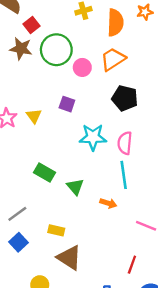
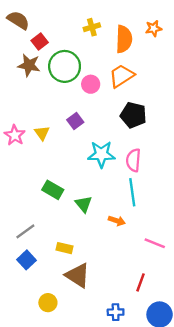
purple square: (67, 104) -> (75, 121), turned 35

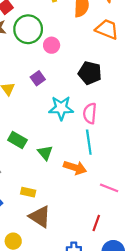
orange trapezoid: (122, 76) -> (107, 29), moved, turned 55
orange arrow: (117, 221) -> (75, 168), size x1.5

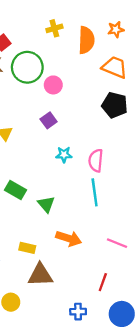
black pentagon: (90, 73) -> (115, 105), moved
purple square: (38, 78) -> (49, 120), moved
cyan star: (61, 108) -> (64, 155), size x0.6
orange arrow: (75, 168) -> (69, 238), moved
brown triangle: (40, 217) -> (40, 275), turned -35

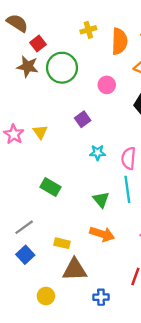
pink circle: (53, 85) -> (107, 85), moved
green triangle: (46, 204) -> (101, 200), moved
blue cross: (78, 312) -> (101, 297), moved

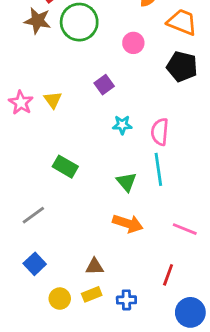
yellow rectangle: (62, 243) -> (92, 294), moved, turned -35
blue square: (25, 255) -> (35, 264), moved
brown triangle: (75, 270) -> (94, 267), size x0.6

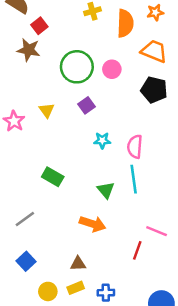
green circle: (79, 22) -> (77, 67), moved
yellow triangle: (53, 100) -> (47, 110), moved
orange arrow: (128, 224) -> (93, 224), moved
red line: (168, 275) -> (137, 250), moved

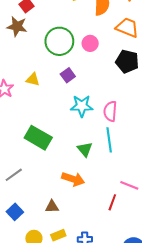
yellow triangle: (47, 110) -> (33, 79), turned -40
cyan star: (102, 140) -> (82, 106), size x1.5
green rectangle: (53, 177) -> (38, 138), size x1.4
brown triangle: (78, 264) -> (52, 207), moved

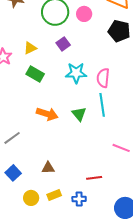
yellow triangle: (33, 79) -> (30, 48), turned -40
green rectangle: (38, 138) -> (35, 74), moved, size x0.7
orange arrow: (73, 179) -> (47, 114), moved
red line: (112, 202) -> (94, 178), moved, turned 63

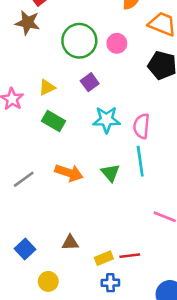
gray line: (12, 138) -> (24, 179), moved
yellow rectangle: (54, 195) -> (104, 258), moved

